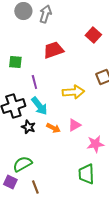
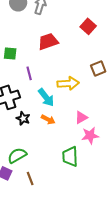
cyan arrow: (39, 106) -> (46, 97), moved
pink triangle: (74, 125) -> (81, 117), moved
green trapezoid: (86, 174) -> (70, 156), moved

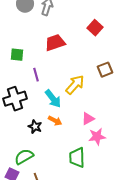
yellow arrow: (68, 83) -> (75, 85), turned -45
black star: (23, 118) -> (35, 127), moved

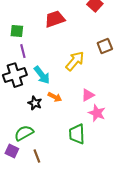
purple line: (36, 75) -> (23, 51), moved
cyan arrow: (53, 99) -> (42, 75), moved
pink star: (97, 137) -> (97, 113), turned 30

